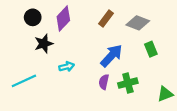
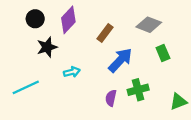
brown rectangle: (106, 18) -> (105, 33), moved
purple semicircle: (104, 82) -> (111, 98), moved

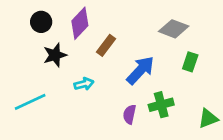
brown rectangle: (105, 33) -> (106, 45), moved
green rectangle: (163, 53) -> (190, 62), turned 42

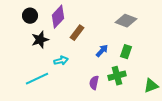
green rectangle: (190, 62) -> (126, 52), moved
blue arrow: (140, 70) -> (102, 51), size x0.6
cyan line: (30, 102) -> (37, 79), moved

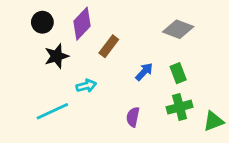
green rectangle: (126, 52) -> (178, 73), turned -40
green cross: (117, 76) -> (180, 107), moved

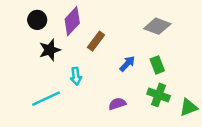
cyan arrow: (86, 86) -> (76, 76), turned 96
green cross: (180, 107) -> (159, 95), turned 35
purple semicircle: (133, 117) -> (117, 104), turned 60

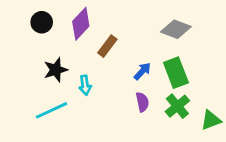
black star: (50, 50) -> (56, 70), moved
green rectangle: (157, 65) -> (176, 73), size x1.5
green cross: (159, 95) -> (177, 106), turned 30
purple semicircle: (117, 104) -> (142, 102), moved, turned 96

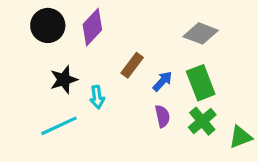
black circle: (42, 22) -> (48, 25), size x1.4
brown rectangle: (107, 46) -> (132, 65), moved

